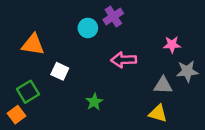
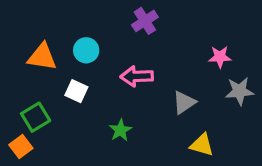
cyan circle: (88, 28) -> (86, 50), moved
pink arrow: (124, 60) -> (137, 76), moved
gray triangle: (163, 85) -> (184, 102), moved, turned -36

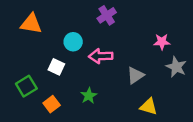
cyan circle: (86, 50) -> (73, 42), moved
orange triangle: (42, 57) -> (31, 24), moved
gray star: (239, 91) -> (176, 67), turned 30
orange square: (21, 147) -> (52, 104), moved

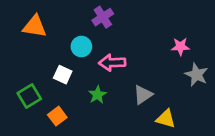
purple cross: (107, 15) -> (103, 17), moved
gray triangle: (135, 75) -> (143, 95), moved
green star: (89, 96) -> (97, 95), moved

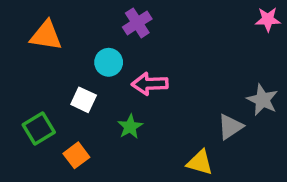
pink star: (180, 47) -> (268, 19), moved
gray triangle: (143, 95) -> (230, 127), moved
yellow triangle: (166, 119) -> (200, 162), moved

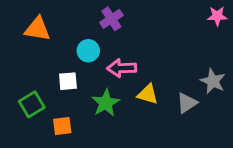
white square: (84, 100) -> (68, 81), turned -30
green star: (130, 127) -> (106, 103), size x1.4
orange square: (76, 155) -> (62, 126), turned 30
yellow triangle: (200, 162) -> (148, 94), moved

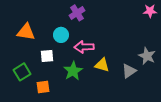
orange triangle: (38, 29) -> (26, 32), moved

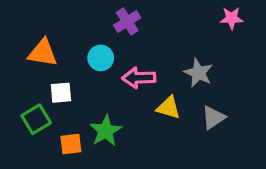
pink star: (150, 11) -> (232, 18), moved
white square: (47, 56) -> (61, 93), moved
gray star: (147, 56) -> (198, 73), moved
green star: (73, 71) -> (106, 131), moved

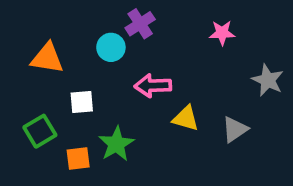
pink star: (232, 18) -> (222, 33), moved
cyan circle: (101, 58) -> (111, 47), moved
gray star: (198, 73) -> (268, 80), moved
white square: (61, 93) -> (82, 102), moved

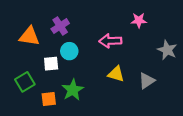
purple cross: (140, 24) -> (60, 26), moved
cyan circle: (111, 47) -> (69, 51), moved
pink arrow: (153, 86) -> (110, 41), moved

